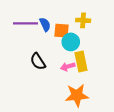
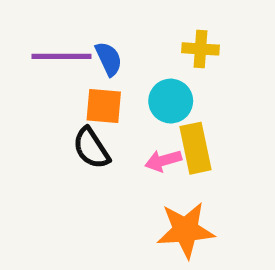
orange square: (62, 31) -> (104, 106), moved

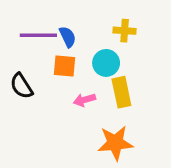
black semicircle: (91, 148) -> (22, 86), moved
pink arrow: (163, 161) -> (85, 100), moved

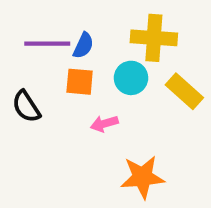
yellow cross: (125, 31) -> (154, 38), size x1.6
blue semicircle: (68, 37) -> (83, 46), turned 50
yellow rectangle: (121, 92) -> (184, 91), moved, turned -36

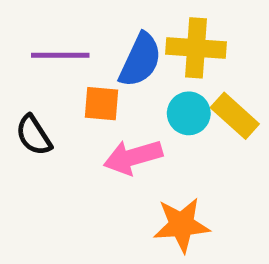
blue semicircle: (83, 46) -> (140, 60), moved, size x1.6
cyan circle: (131, 78) -> (189, 113), moved
pink arrow: (104, 124) -> (133, 157), size x1.6

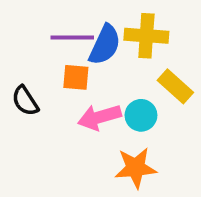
purple line: (60, 55) -> (72, 38), moved
cyan circle: (189, 113) -> (141, 115), moved

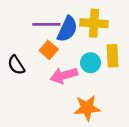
orange square: (76, 77) -> (49, 50), turned 36
yellow rectangle: (175, 86) -> (113, 56), turned 45
cyan circle: (141, 115) -> (90, 63), moved

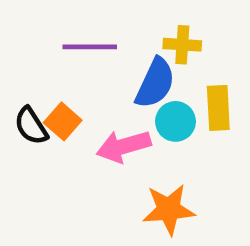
yellow cross: (94, 23) -> (182, 45), size x0.7
blue semicircle: (67, 29) -> (155, 83), moved
orange square: (49, 50) -> (63, 121), moved

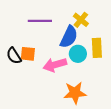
yellow cross: (182, 45) -> (81, 20), turned 35
orange square: (63, 121) -> (28, 54), turned -35

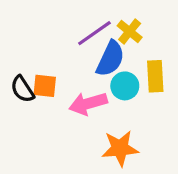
purple line: (40, 21) -> (94, 33), moved, turned -35

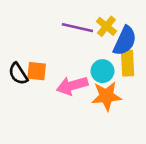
purple line: (94, 33) -> (77, 28), turned 48
blue semicircle: (110, 59) -> (125, 41), moved
orange star: (120, 148) -> (106, 96), moved

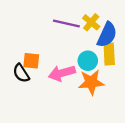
black semicircle: (18, 74) -> (21, 73), moved

